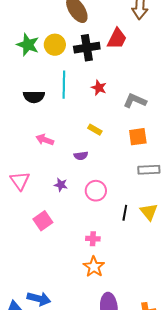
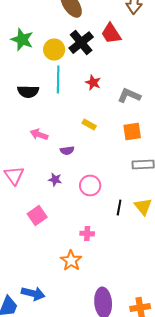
red trapezoid: (117, 39) -> (111, 34), turned 120
yellow circle: (55, 45) -> (54, 50), moved
black cross: (87, 48) -> (81, 43), turned -30
purple semicircle: (81, 156) -> (67, 151), moved
orange star: (94, 267) -> (71, 261), moved

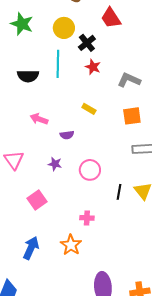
black cross: (81, 43) -> (87, 43), moved, size x0.7
yellow circle: (54, 50) -> (64, 28), moved
blue arrow: (33, 294) -> (31, 248), moved, turned -80

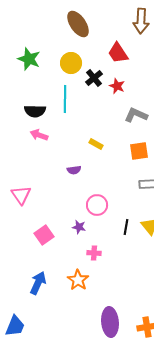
red star: (93, 67) -> (117, 86), moved
pink arrow: (39, 119) -> (39, 135), moved
purple star: (55, 164) -> (79, 227), moved

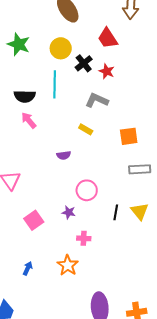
gray L-shape: (136, 115) -> (97, 100), moved
pink arrow: (39, 135) -> (29, 120), turned 30
blue arrow: (38, 283) -> (28, 268), size x0.6

